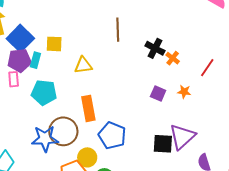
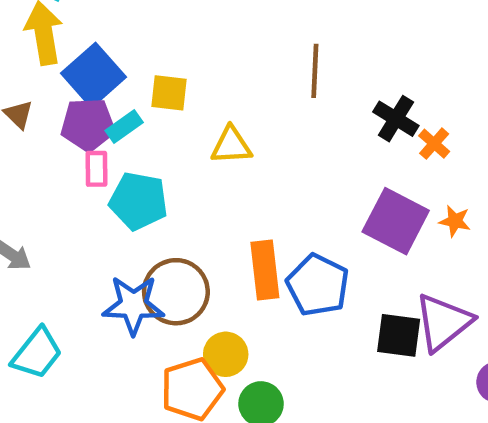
cyan rectangle: (35, 60) -> (124, 126), turned 35
pink rectangle: (14, 79) -> (97, 169), moved
purple square: (158, 93) -> (396, 221), size x1.8
orange rectangle: (88, 108) -> (265, 270), moved
blue pentagon: (112, 136) -> (318, 285), moved

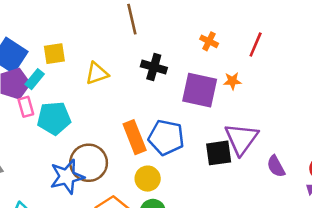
black cross: (396, 119) -> (154, 67), moved
yellow circle: (226, 354) -> (148, 179), moved

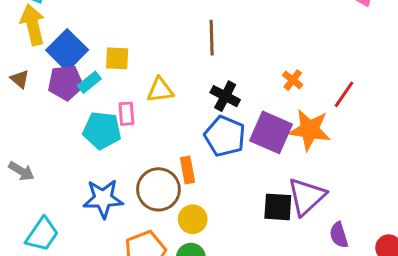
orange star: (232, 81) -> (310, 130), size x2.0
pink rectangle: (26, 107) -> (126, 114), moved
orange rectangle: (135, 137) -> (188, 170), size x0.7
blue pentagon: (166, 137) -> (225, 136), moved
brown circle: (89, 163) -> (158, 189), moved

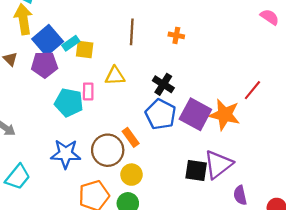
brown line: (212, 38) -> (132, 32), moved
orange cross: (293, 80) -> (176, 35), moved, turned -32
cyan rectangle: (89, 82) -> (71, 43), moved
orange rectangle: (188, 170) -> (131, 137), turned -30

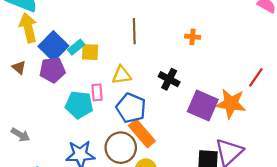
orange cross: (176, 35) -> (193, 37), moved
blue pentagon: (161, 114) -> (131, 108), moved
orange rectangle: (131, 137) -> (142, 133), size x1.5

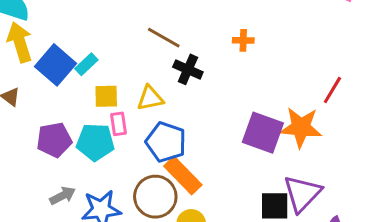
brown line: (134, 31) -> (164, 38), turned -55
yellow square: (90, 52) -> (106, 96), moved
purple pentagon: (52, 70) -> (54, 140), moved
black cross: (169, 79) -> (188, 69), moved
gray arrow: (20, 135) -> (63, 196), moved, turned -54

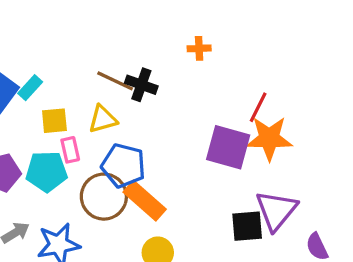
brown line: (164, 38) -> (115, 81), moved
red line: (332, 90) -> (258, 107), moved
brown circle: (155, 197) -> (104, 197), moved

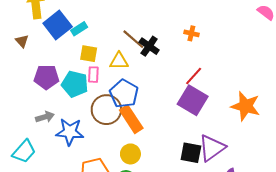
red line: (258, 107) -> (194, 76), moved
orange star: (269, 138) -> (246, 106), moved

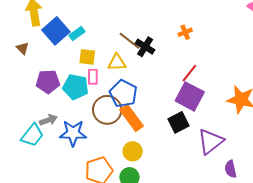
orange cross: (191, 33) -> (185, 32), turned -32
cyan trapezoid: (24, 151) -> (32, 135), moved
black square: (191, 153) -> (178, 122), moved, turned -35

